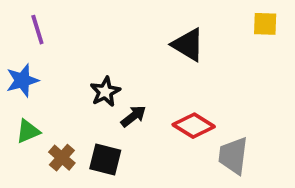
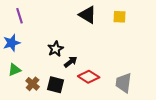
yellow square: (265, 24) -> (120, 17), moved
black triangle: (188, 45) -> (88, 15), moved
red diamond: (194, 126) -> (89, 77), moved

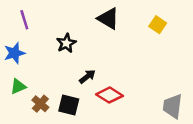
yellow square: (120, 17) -> (158, 25), moved, turned 32
black star: (56, 49) -> (66, 43), moved
gray trapezoid: (124, 83) -> (172, 106), moved

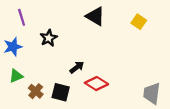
black star: (66, 43) -> (49, 38), moved

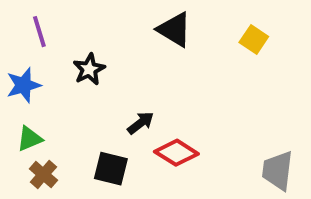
brown cross: (36, 91) -> (43, 174), moved

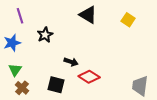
black arrow: (141, 123) -> (71, 62), turned 56
green triangle: (30, 139) -> (15, 70), turned -32

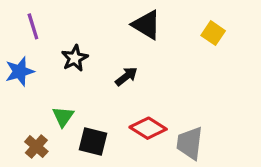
black arrow: (71, 62) -> (126, 76), moved, turned -56
green triangle: (15, 70) -> (63, 116), moved
gray trapezoid: (140, 86) -> (190, 143), moved

